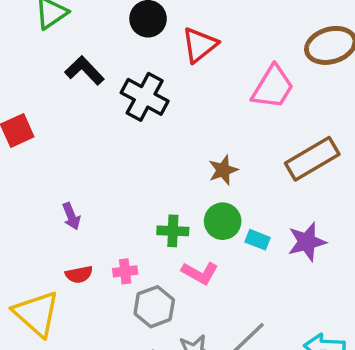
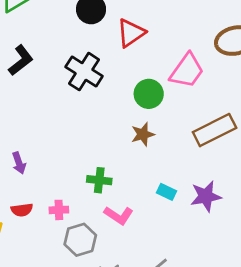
black L-shape: (85, 70) -> (21, 60), moved, turned 92
green circle: (223, 221) -> (149, 94), moved

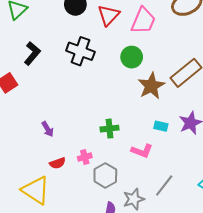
pink trapezoid: (187, 71) -> (143, 21), moved
brown star: (143, 134) -> (151, 86), moved, size x1.5
pink L-shape: (119, 215) -> (142, 151), moved

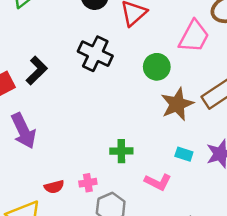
pink trapezoid: (143, 21) -> (194, 36), moved
black L-shape: (32, 53) -> (37, 71), moved
purple arrow: (48, 129) -> (23, 131), moved, size x1.8

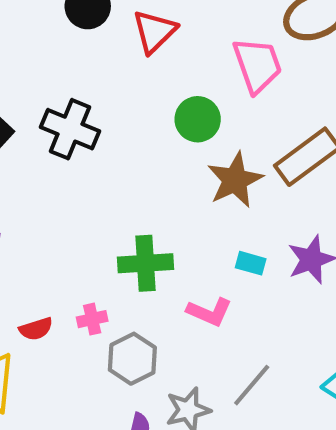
pink trapezoid: (194, 36) -> (257, 65), turned -45
black cross: (95, 54) -> (70, 129), moved
green cross: (121, 151) -> (145, 263), size x1.4

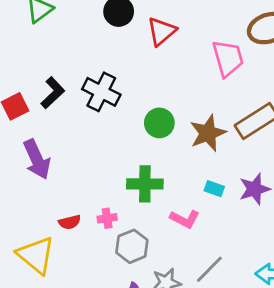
green circle: (198, 119) -> (159, 123), moved

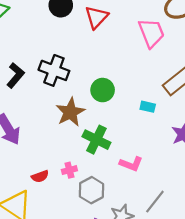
brown star: (208, 133) -> (70, 112), moved
green cross: (145, 184) -> (96, 140), turned 32
cyan rectangle: (214, 189) -> (148, 107), moved

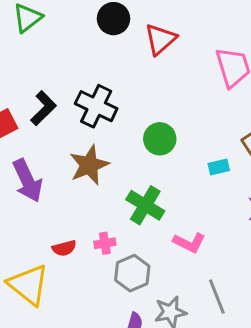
cyan rectangle: (148, 107) -> (219, 167), turned -32
brown star: (70, 112) -> (89, 165), moved
gray line: (155, 202) -> (217, 297), turned -65

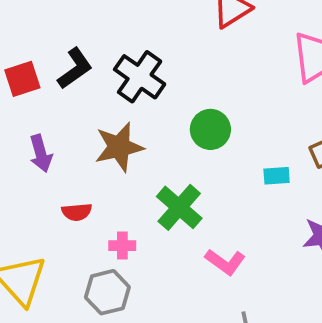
purple arrow: (27, 181) -> (41, 153), size x0.7
red semicircle: (64, 248) -> (77, 212), moved
gray hexagon: (132, 273) -> (107, 292), moved

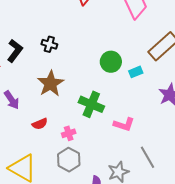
black cross: (140, 77) -> (49, 44), size x0.6
green circle: (210, 129) -> (111, 62), moved

